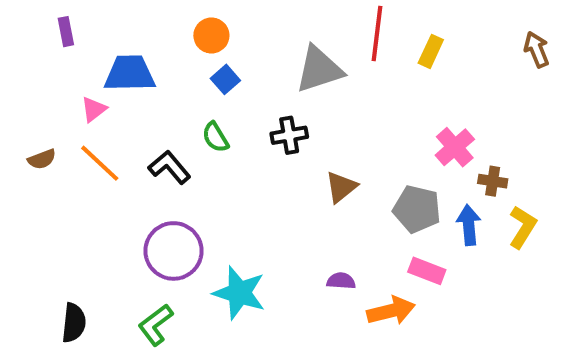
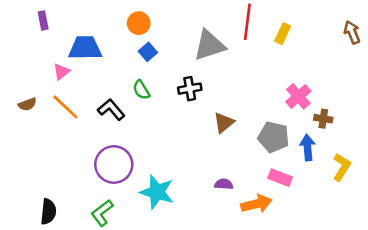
yellow L-shape: (523, 227) -> (342, 167), moved

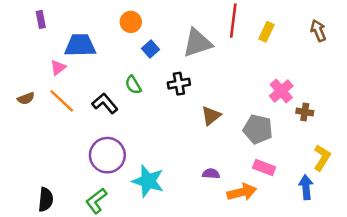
brown arrow: (352, 32) -> (318, 31), moved
blue square: (148, 52) -> (151, 49), moved
blue arrow: (308, 147) -> (306, 187), moved

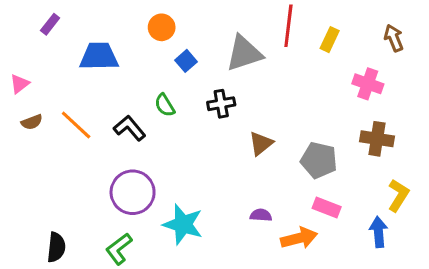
purple rectangle: (41, 19) -> (50, 24), turned 49
pink triangle: (58, 68) -> (20, 84), moved
pink cross: (281, 91) -> (368, 84), moved, turned -30
brown cross: (305, 112) -> (377, 139), size x1.5

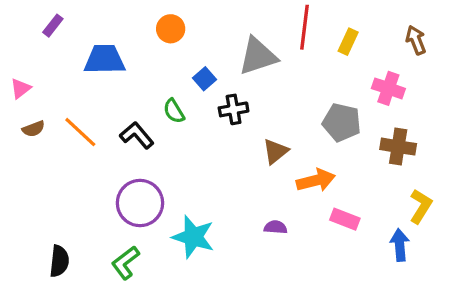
blue square: (186, 61) -> (205, 79), moved
gray pentagon: (319, 160) -> (342, 122), moved
orange arrow: (299, 238) -> (316, 180), moved

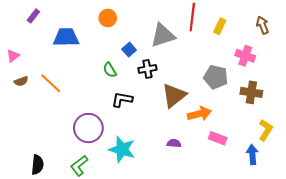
black L-shape: (137, 135) -> (122, 100), moved, turned -40
brown triangle: (275, 151) -> (174, 95), size x1.5

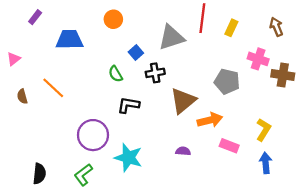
brown semicircle: (21, 81) -> (22, 96), moved, turned 96
brown cross: (251, 92) -> (283, 75), moved
yellow L-shape: (266, 130) -> (263, 130), moved

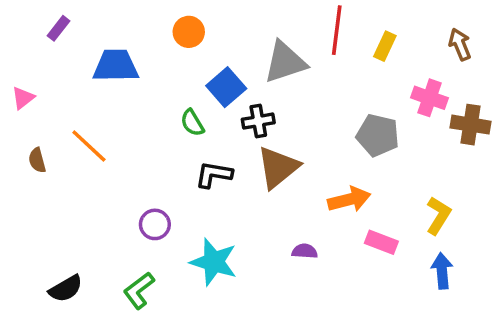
blue square: (136, 52) -> (226, 87), size x1.5
brown triangle: (183, 101) -> (278, 167), moved
purple circle: (93, 135) -> (155, 224), size x0.6
black semicircle: (39, 174) -> (66, 289), turned 54

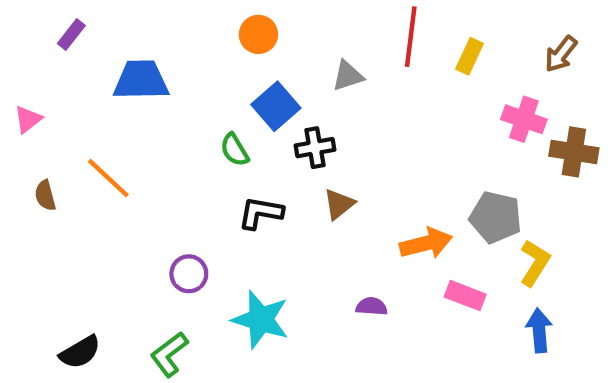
orange circle: (189, 32) -> (258, 34), moved
brown arrow: (460, 44) -> (561, 54), turned -120
gray triangle: (285, 62) -> (348, 76), size x0.6
gray pentagon: (378, 135) -> (496, 217), moved
brown triangle: (278, 167) -> (339, 204), size x0.6

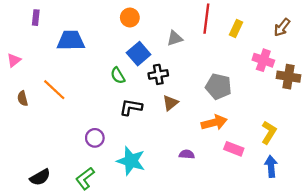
purple rectangle: (71, 34) -> (36, 18), turned -32
gray pentagon: (496, 217) -> (218, 86), moved

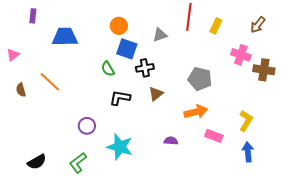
orange circle: (130, 18) -> (119, 26), moved
blue square: (139, 54) -> (127, 49), turned -30

